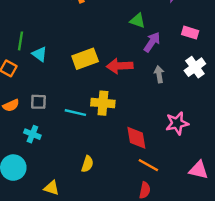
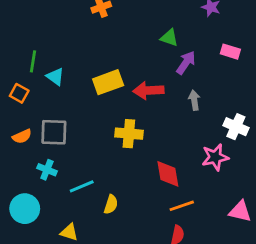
white cross: (195, 67) -> (236, 127), moved, turned -30
gray square: (38, 102) -> (54, 132), size x1.5
cyan line: (75, 113) -> (82, 186), moved, turned -36
orange line: (148, 165) -> (182, 206), turned -48

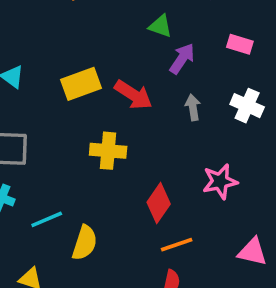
red arrow: (148, 90) -> (133, 95), turned -144
white cross: (236, 127) -> (247, 106), moved
red diamond: (168, 174) -> (159, 203), turned 44
yellow semicircle: (111, 204) -> (85, 243), size x1.4

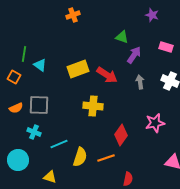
orange line: (177, 245) -> (106, 158), moved

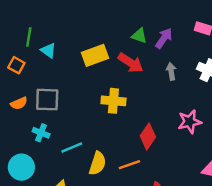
green triangle: (122, 37) -> (139, 36), moved

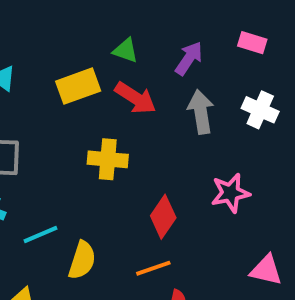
green triangle: (139, 36) -> (126, 50), moved
gray arrow: (171, 71) -> (201, 112), size x1.5
orange line: (129, 165) -> (153, 268), moved

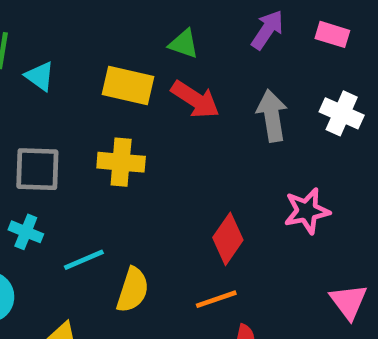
purple arrow: (189, 58) -> (267, 30), moved
yellow rectangle: (78, 86) -> (128, 86), turned 33
yellow cross: (108, 159) -> (121, 162), moved
pink triangle: (266, 270) -> (349, 302), turned 40

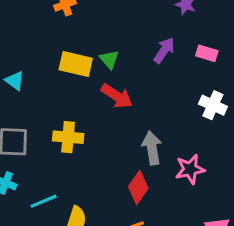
green triangle: (184, 44) -> (109, 59), turned 30
yellow rectangle: (128, 86) -> (76, 64), moved
gray arrow: (272, 116) -> (152, 148), moved

